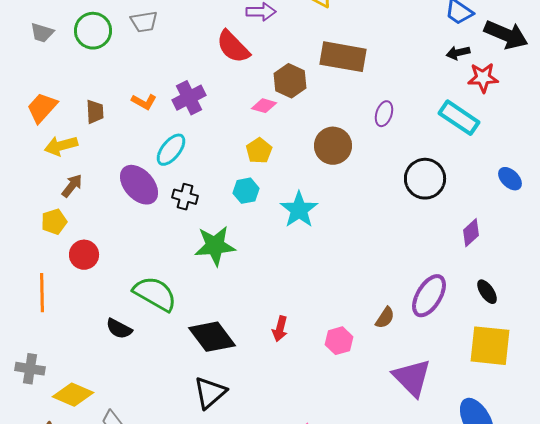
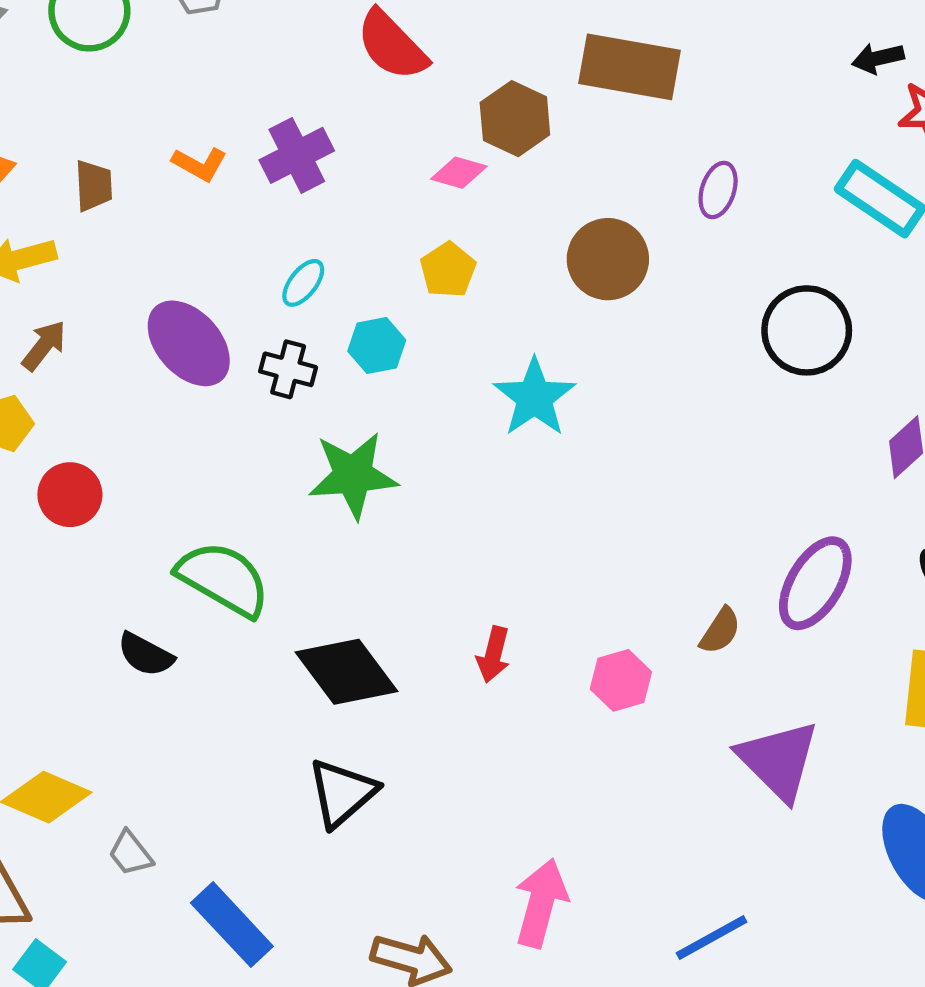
cyan ellipse: (171, 150) -> (303, 283), moved, size x0.7
cyan hexagon: (246, 191) -> (377, 346), moved

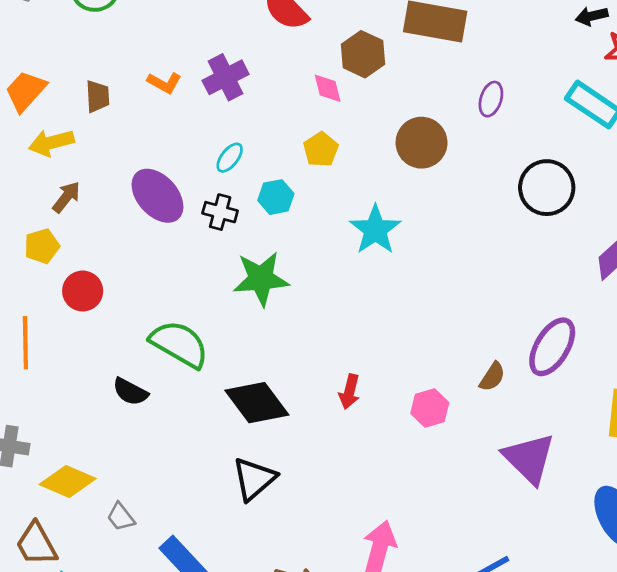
pink diamond: (459, 173) -> (328, 88), turned 60

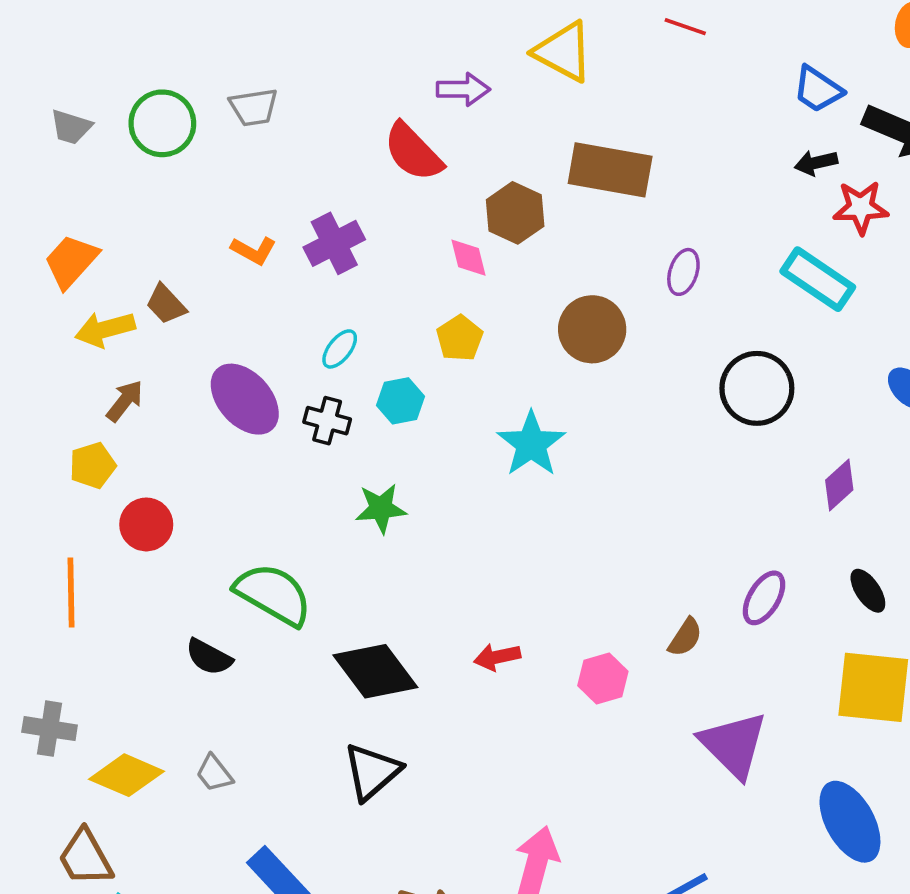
brown trapezoid: (98, 96) -> (166, 304), moved, turned 140
green star: (261, 279) -> (381, 508), size x0.7
purple ellipse: (552, 347) -> (764, 598), size x0.7
red arrow: (349, 392) -> (497, 657), turned 64
gray trapezoid: (121, 517) -> (214, 773), moved

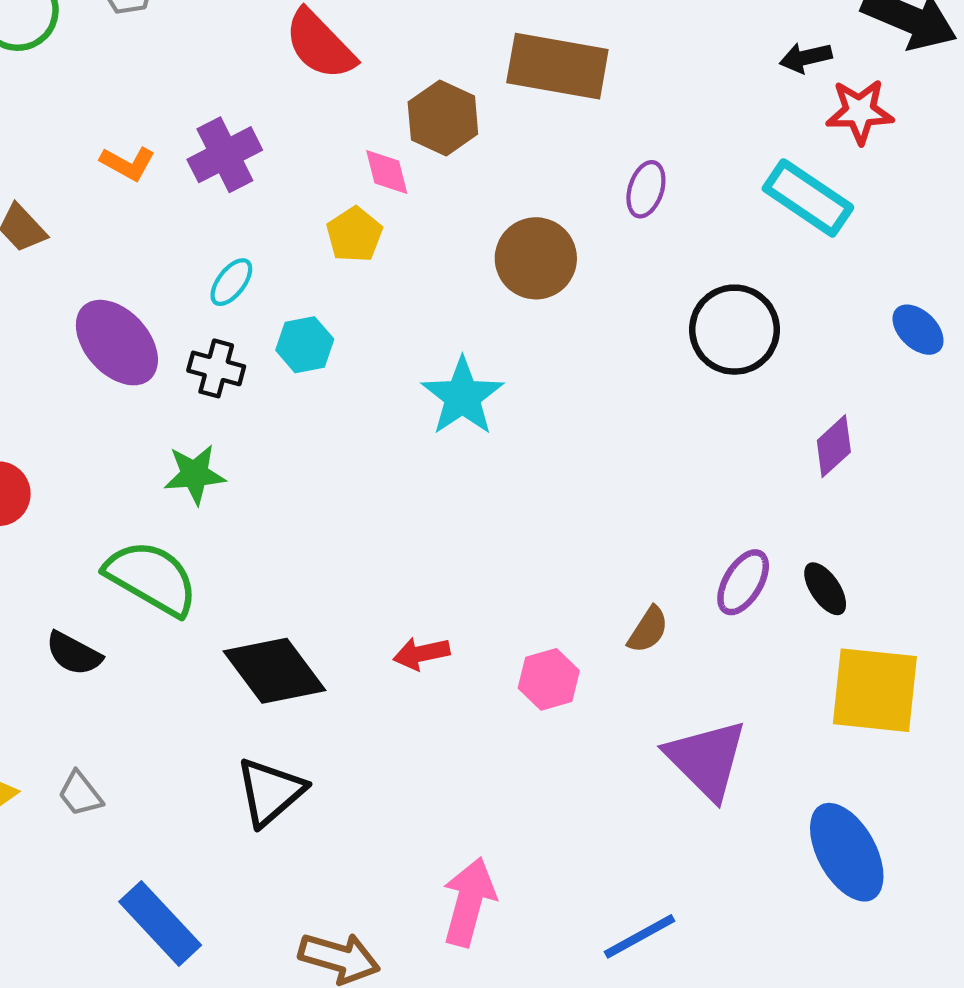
yellow pentagon: (460, 338) -> (354, 235), moved
green star: (381, 508) -> (195, 474), moved
black ellipse: (868, 591) -> (825, 589), moved

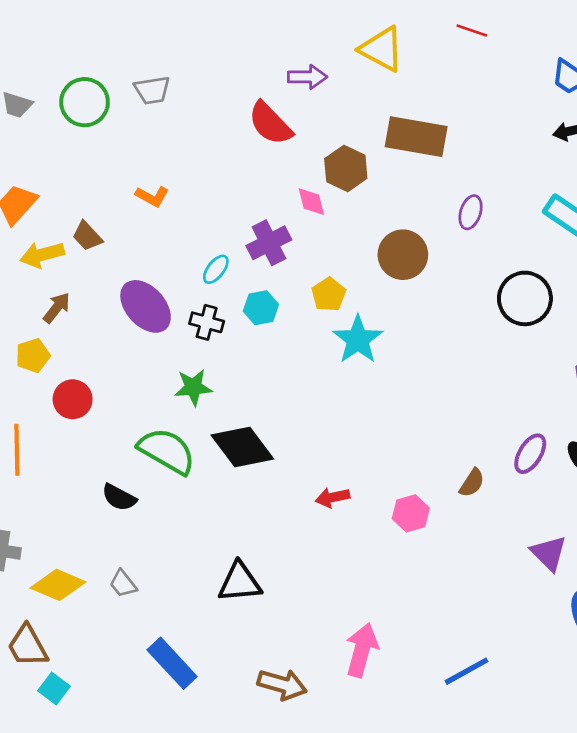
purple cross: (225, 155) -> (269, 243), moved
yellow pentagon: (354, 235) -> (329, 294), moved
black diamond: (275, 671) -> (242, 447), moved
purple triangle: (706, 759) -> (549, 553), moved, size x0.7
black triangle: (270, 792) -> (240, 582), turned 36

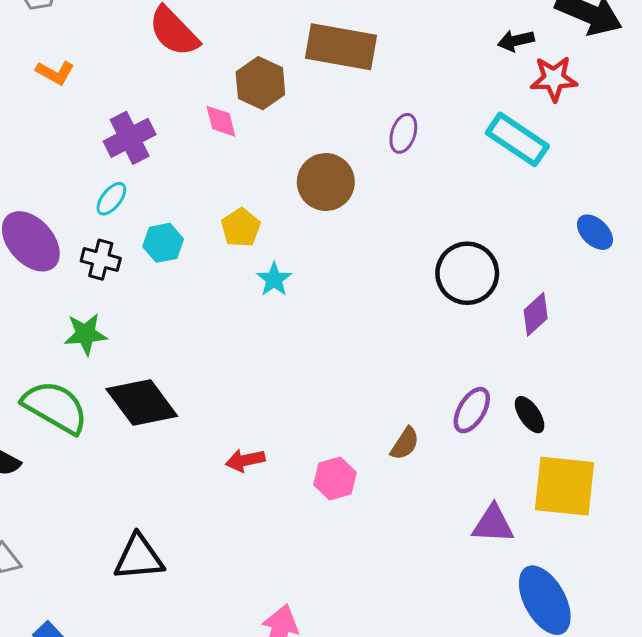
orange L-shape: (152, 196) -> (55, 73), moved
purple cross: (269, 243) -> (130, 138), moved
black circle: (525, 298) -> (467, 273), moved
cyan star: (358, 340) -> (274, 279), size x0.6
purple triangle: (549, 553) -> (493, 524), turned -42

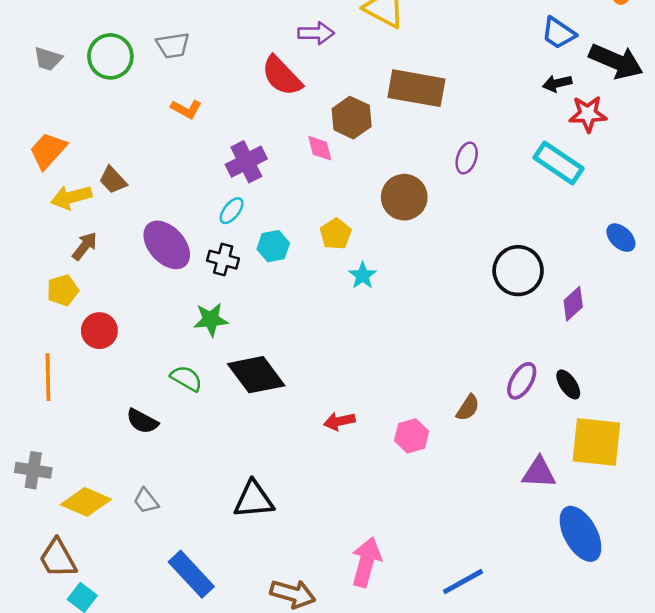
green semicircle: (55, 407) -> (186, 378), size x0.6

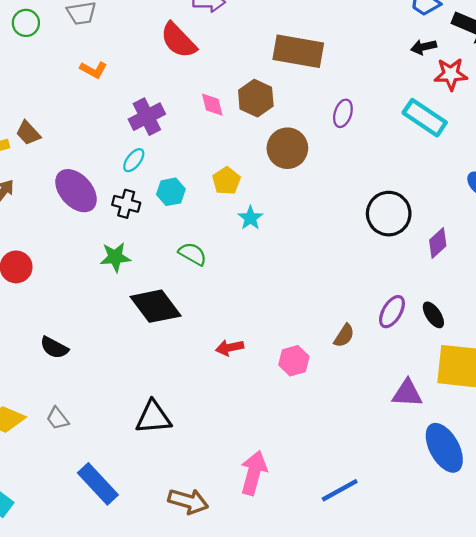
green circle: (110, 56) -> (26, 23), size x0.7
brown hexagon: (352, 118) -> (256, 98), moved
green semicircle: (186, 378) -> (193, 254), moved

